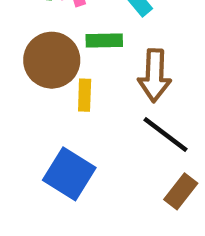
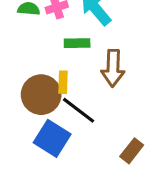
brown circle: (52, 60) -> (41, 95), moved
black line: (165, 135) -> (79, 110), moved

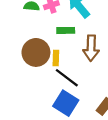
brown circle: (41, 95) -> (36, 52), moved
blue square: (52, 138) -> (66, 103), moved

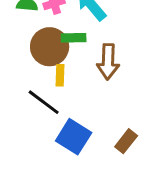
brown circle: (36, 52) -> (50, 47), moved
black line: (67, 78) -> (44, 102), moved

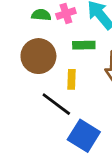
brown circle: (50, 47) -> (38, 56), moved

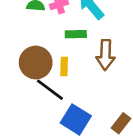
brown circle: (38, 56) -> (36, 63), moved

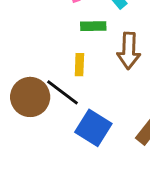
brown circle: (36, 63) -> (30, 97), moved

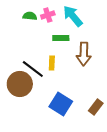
black line: (62, 92) -> (33, 69), moved

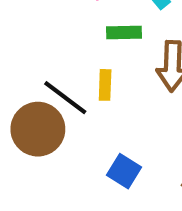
blue square: (61, 104) -> (124, 171), size x0.7

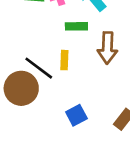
blue square: (124, 171) -> (76, 115), turned 30

